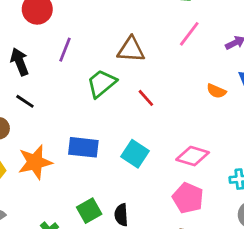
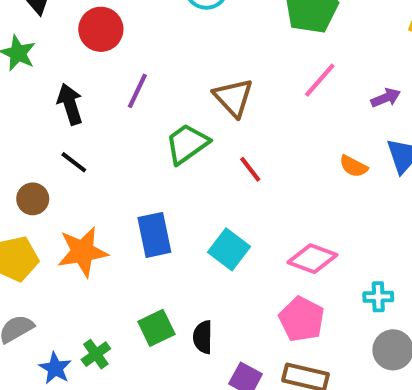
brown triangle: (131, 50) -> (233, 97), turned 40
blue rectangle: (83, 147) -> (154, 235), turned 68

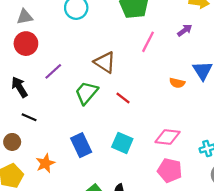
purple line: (137, 91) -> (53, 71), turned 36
purple arrow: (386, 98) -> (185, 30), moved
orange star: (83, 252) -> (45, 163), size x0.7

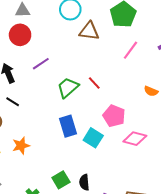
brown triangle: (105, 62) -> (89, 31), moved, turned -35
red line: (123, 98) -> (94, 83), moved
blue rectangle: (81, 145) -> (68, 126), moved
pink pentagon: (170, 170) -> (114, 116), moved

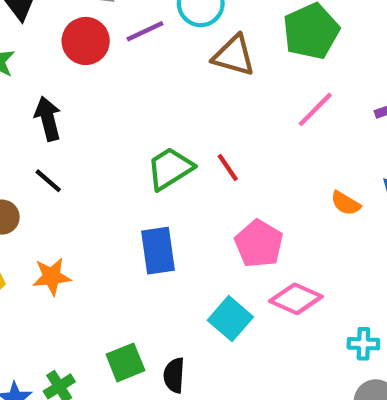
purple line: (41, 64) -> (145, 31), moved
cyan square: (93, 138) -> (230, 319), moved

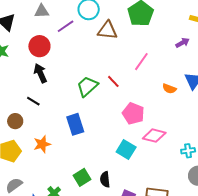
red circle: (86, 41) -> (39, 46), moved
pink line: (315, 109) -> (141, 62), moved
black arrow: (48, 119) -> (40, 73), moved
blue rectangle: (158, 251) -> (75, 124), moved

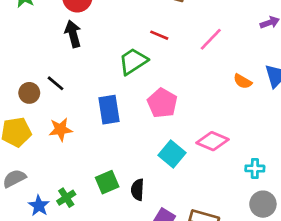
red line: (113, 81) -> (159, 35), moved, turned -32
black line: (33, 101) -> (55, 83), moved
pink pentagon: (133, 114) -> (162, 103), moved

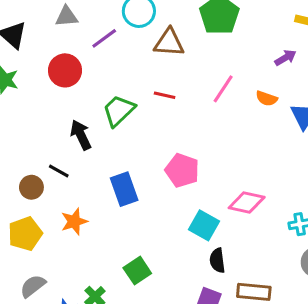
black arrow: (73, 34) -> (81, 135), moved
green trapezoid: (133, 61) -> (119, 111), moved
orange semicircle: (243, 81) -> (267, 98), moved
black semicircle: (138, 190) -> (217, 260), moved

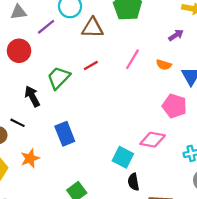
red line: (165, 95) -> (91, 66), turned -40
pink pentagon: (182, 170) -> (174, 106), moved

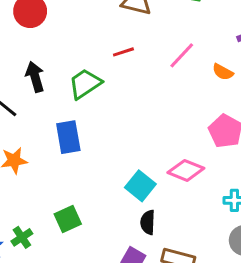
green trapezoid: (59, 78) -> (85, 84), moved

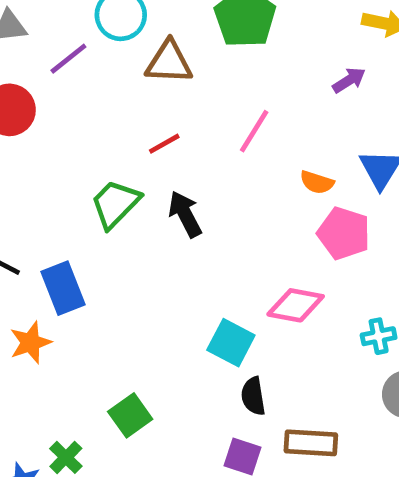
orange semicircle: (223, 72) -> (317, 182), moved
black arrow: (35, 77) -> (185, 214), moved
blue rectangle: (68, 137) -> (63, 288), moved

